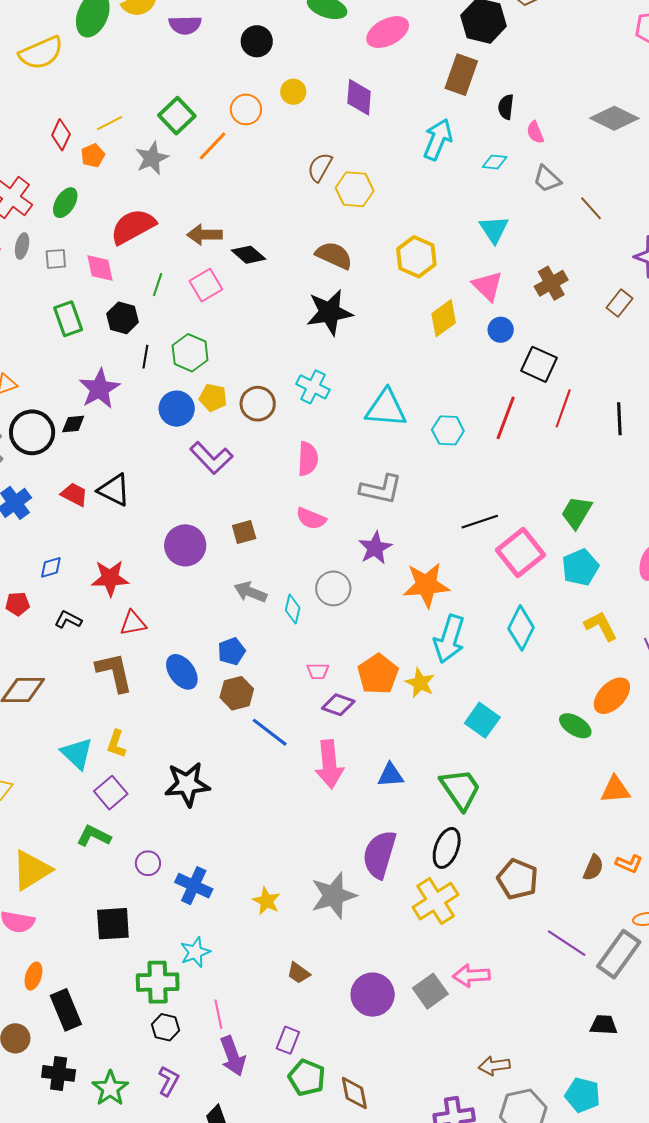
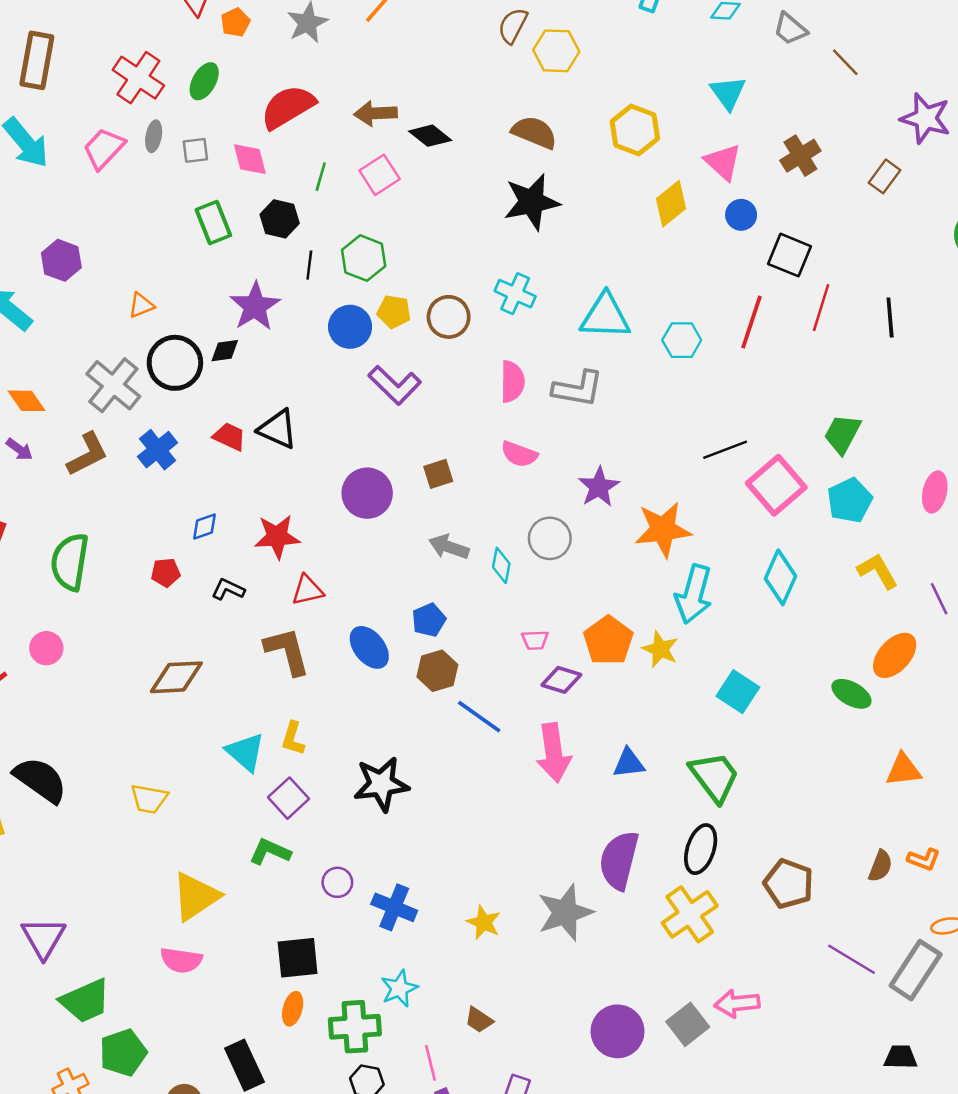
gray L-shape: (381, 489) -> (578, 389), moved
brown trapezoid: (299, 973) -> (479, 1020), moved
orange ellipse: (33, 976) -> (293, 1009), moved

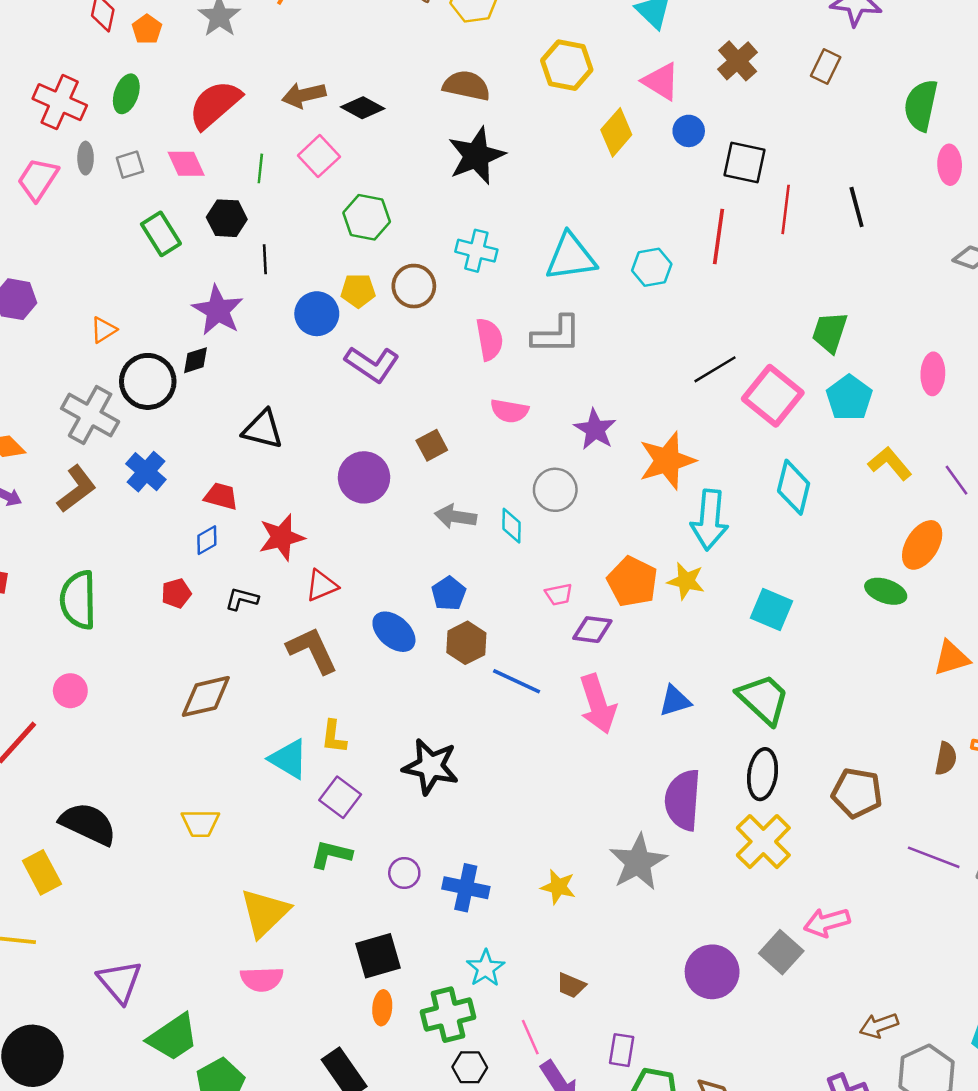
green hexagon: (364, 258) -> (367, 217), moved
red trapezoid: (229, 437) -> (221, 496), moved
black star: (381, 784) -> (431, 767), turned 30

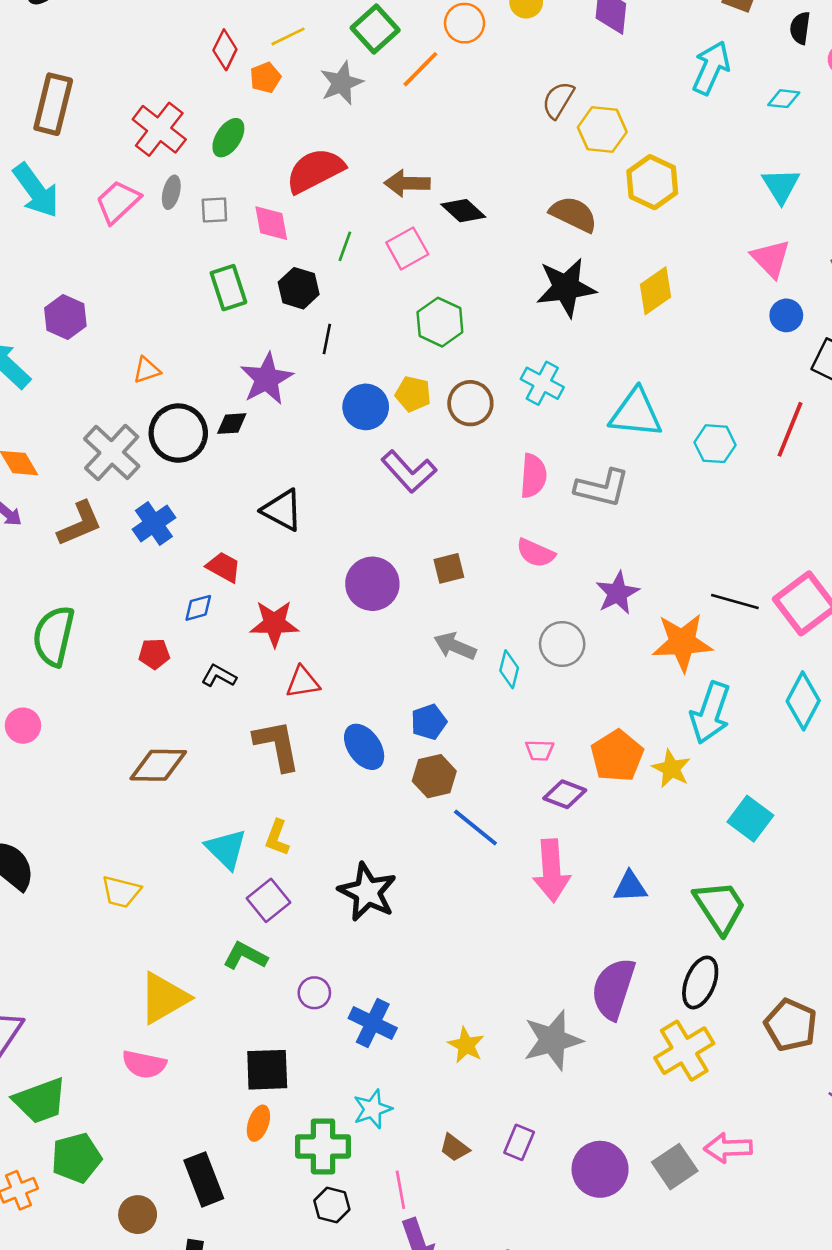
yellow hexagon: (567, 65) -> (652, 182), moved
yellow diamond: (616, 132) -> (655, 291), moved
black line: (715, 369) -> (735, 601), moved, turned 33
purple rectangle: (622, 1050) -> (519, 1142), moved

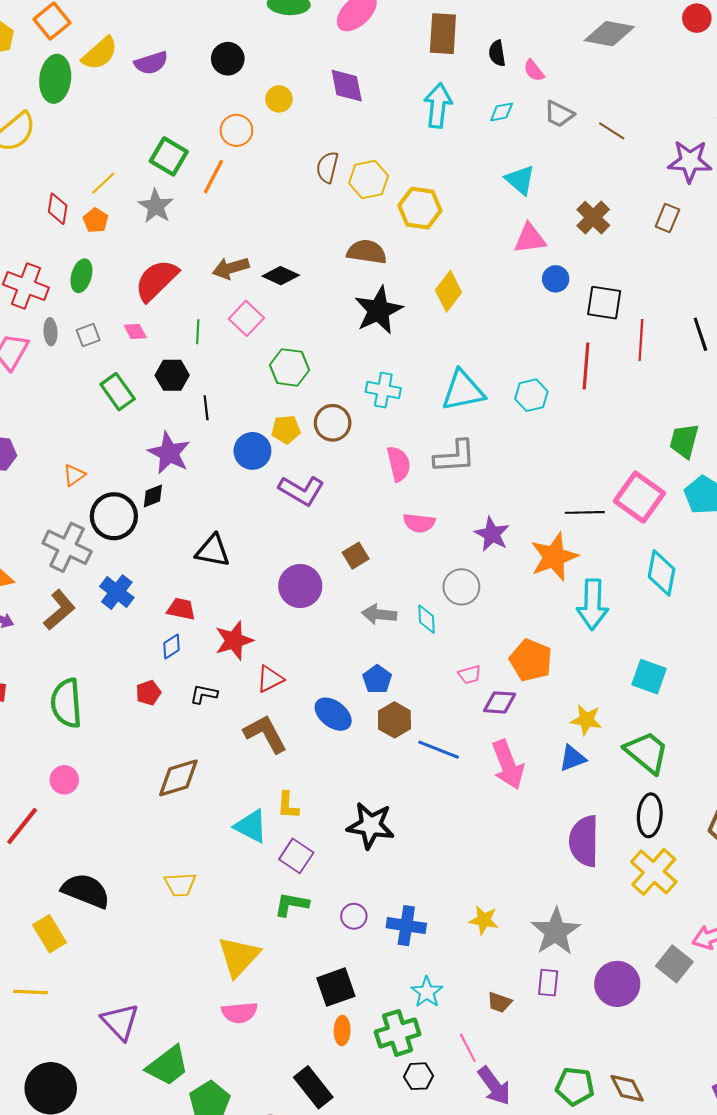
pink diamond: (271, 223) -> (135, 331), size x0.7
pink triangle: (771, 259) -> (530, 239), turned -36
yellow star: (671, 769) -> (586, 720), moved
gray star: (553, 1040) -> (556, 932), moved

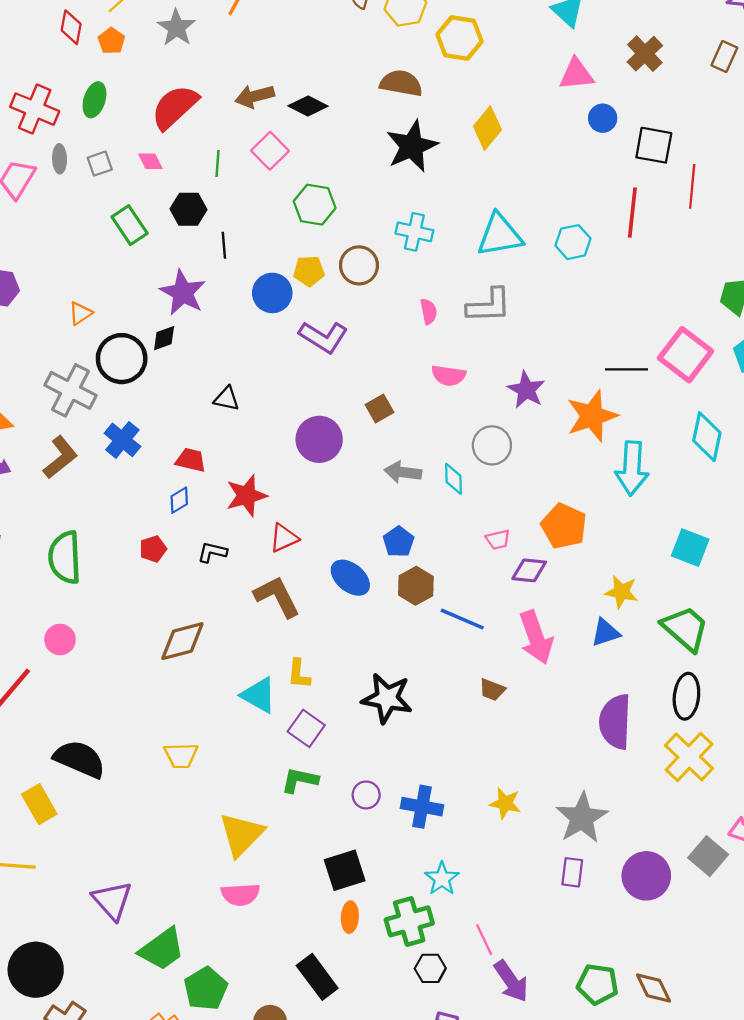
pink semicircle: (399, 464) -> (429, 311), size x0.7
black triangle: (213, 551) -> (227, 399), size x0.7
brown trapezoid: (500, 1002) -> (492, 690), moved

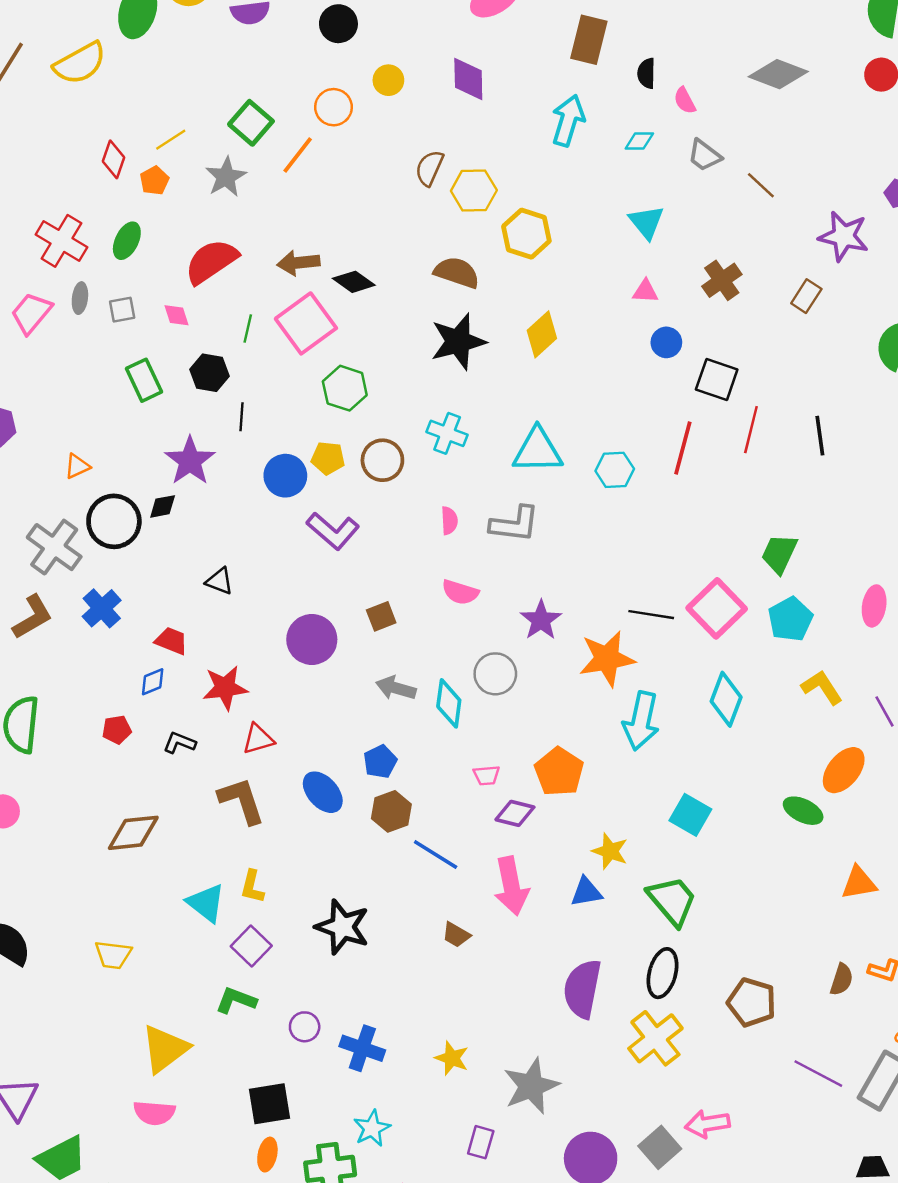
pink triangle: (576, 74) -> (645, 291), size x0.7
pink square: (270, 151) -> (306, 323), size x1.5
cyan diamond: (453, 479) -> (449, 703), size x1.4
purple rectangle: (572, 872) -> (481, 1142), moved

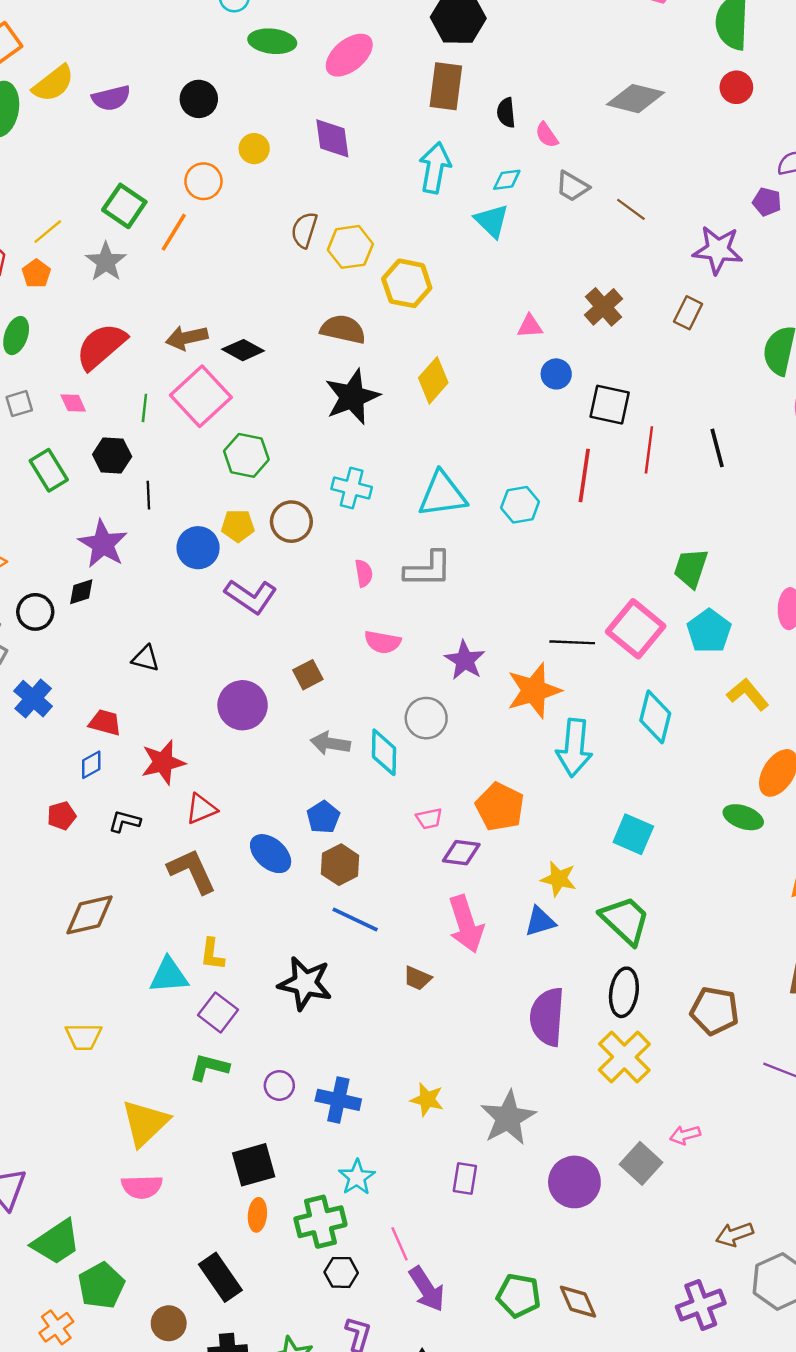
cyan triangle: (646, 222) -> (492, 221), moved
black circle: (114, 521) -> (35, 612), size x0.7
blue line: (436, 855) -> (355, 920), moved
cyan triangle: (206, 903) -> (169, 975), turned -36
pink arrow: (707, 1124) -> (685, 1135), size x0.7

